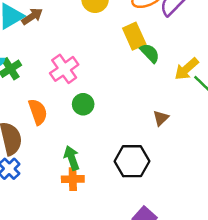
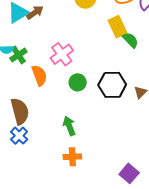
orange semicircle: (38, 112) -> (39, 75), moved
black hexagon: (132, 161) -> (112, 85), moved
orange cross: (73, 179) -> (72, 157), moved

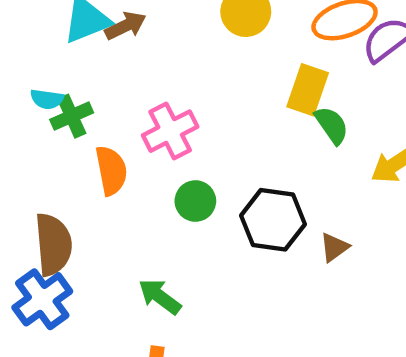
yellow rectangle: (118, 27) -> (308, 90), turned 35
green arrow: (69, 126) -> (160, 297), turned -42
blue cross: (19, 136) -> (42, 299), size x1.4

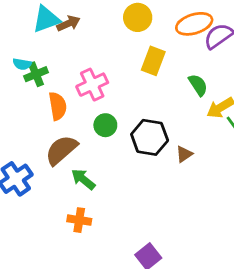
yellow rectangle: (308, 90) -> (153, 61), moved
green semicircle: (332, 125) -> (198, 85), moved
brown semicircle: (53, 244) -> (61, 150), moved, turned -128

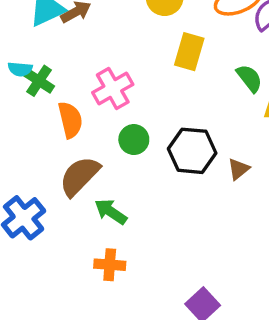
green cross: (36, 74) -> (39, 81), turned -30

